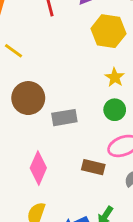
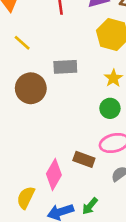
gray rectangle: (64, 118) -> (65, 67), moved
pink diamond: (38, 168) -> (54, 174), moved

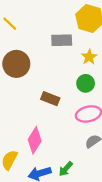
gray rectangle: (65, 67) -> (62, 40), moved
brown rectangle: (84, 159) -> (50, 99), moved

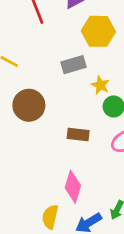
yellow star: (89, 57) -> (100, 85), moved

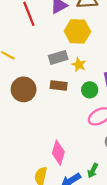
yellow star: (100, 85) -> (79, 65), moved
brown rectangle: (78, 135) -> (59, 86), moved

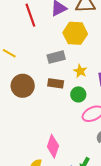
yellow star: (79, 65) -> (80, 71), moved
green circle: (90, 90) -> (78, 94), moved

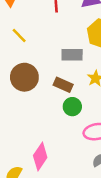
green circle: (78, 94) -> (72, 107), moved

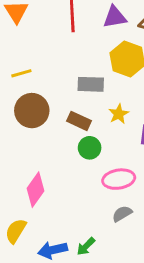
yellow line: (19, 35) -> (21, 73), moved, turned -63
pink diamond: (40, 157) -> (36, 190), moved

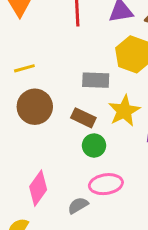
yellow star: (119, 114) -> (124, 111), size x1.5
pink ellipse: (119, 179) -> (106, 184), moved
gray semicircle: (122, 214) -> (78, 205), moved

